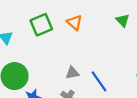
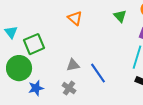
green square: (41, 25) -> (34, 44), moved

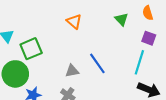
blue line: (98, 73) -> (97, 63), moved

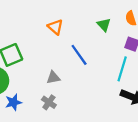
blue line: (97, 63) -> (79, 55), moved

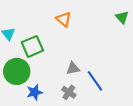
orange triangle: (55, 27) -> (64, 19), moved
blue line: (79, 55) -> (95, 81), moved

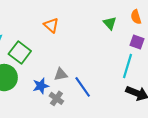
green square: (32, 46) -> (20, 52), turned -30
blue star: (34, 92) -> (41, 86), moved

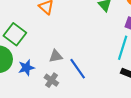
blue star: (41, 86) -> (26, 68), moved

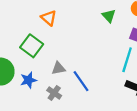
green square: (15, 34) -> (32, 46), moved

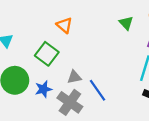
gray cross: (54, 93) -> (70, 102), size x1.6

